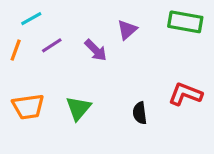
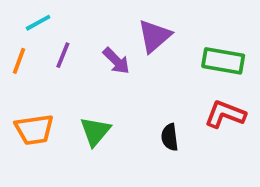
green rectangle: (185, 22) -> (223, 61), moved
purple triangle: (127, 30) -> (154, 36), size x1.4
purple line: (52, 45) -> (63, 55), turned -35

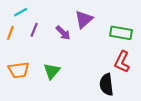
red L-shape: (225, 114) -> (122, 62), turned -85
black semicircle: (170, 137) -> (107, 85), moved, size x1.5

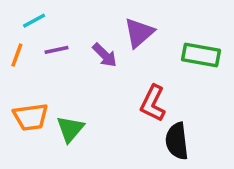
purple line: (34, 30) -> (56, 50), turned 56
red L-shape: (122, 62) -> (153, 103), moved
green triangle: (52, 71) -> (70, 129), moved

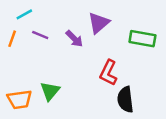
purple line: (56, 50) -> (40, 35), turned 35
orange trapezoid: (31, 117) -> (19, 100), moved

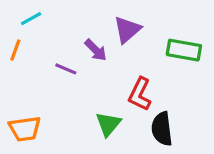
purple line: (40, 35) -> (66, 69), moved
green triangle: (50, 91) -> (108, 124), moved

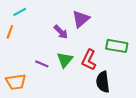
green rectangle: (184, 50) -> (117, 46), moved
purple line: (66, 69) -> (42, 64), moved
green triangle: (108, 124) -> (65, 60), moved

